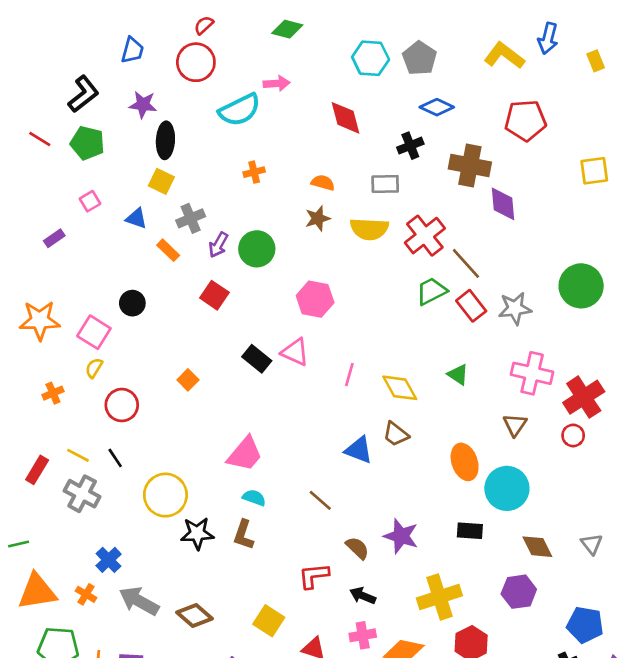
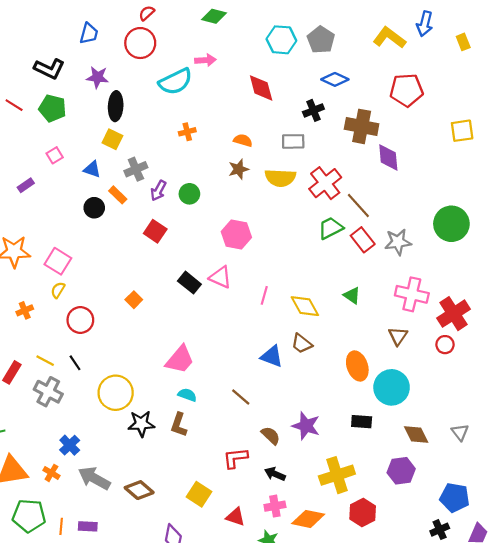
black L-shape: (83, 94) -> (49, 69), turned 64
green circle: (257, 249) -> (189, 194), size x0.7
black circle: (132, 303) -> (94, 208), moved

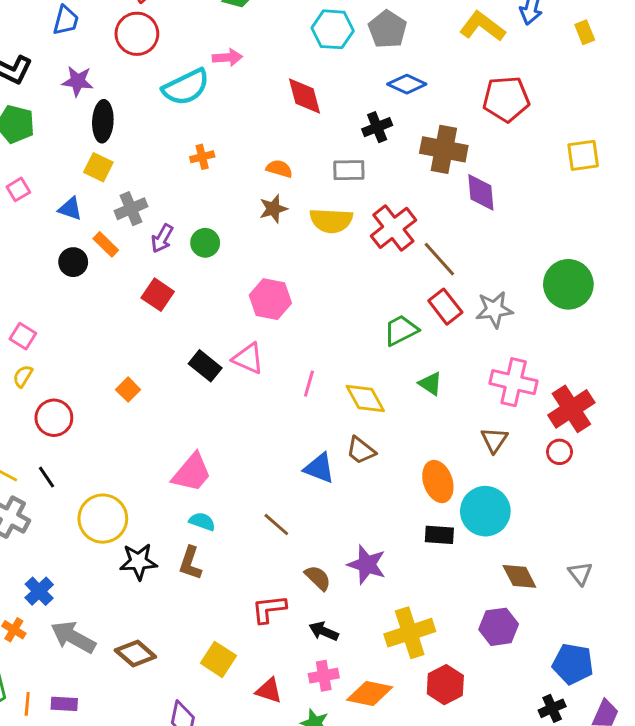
green trapezoid: (331, 228) -> (401, 330), moved
pink square: (58, 261) -> (23, 336), size x0.7
black rectangle: (362, 422) -> (439, 535), moved

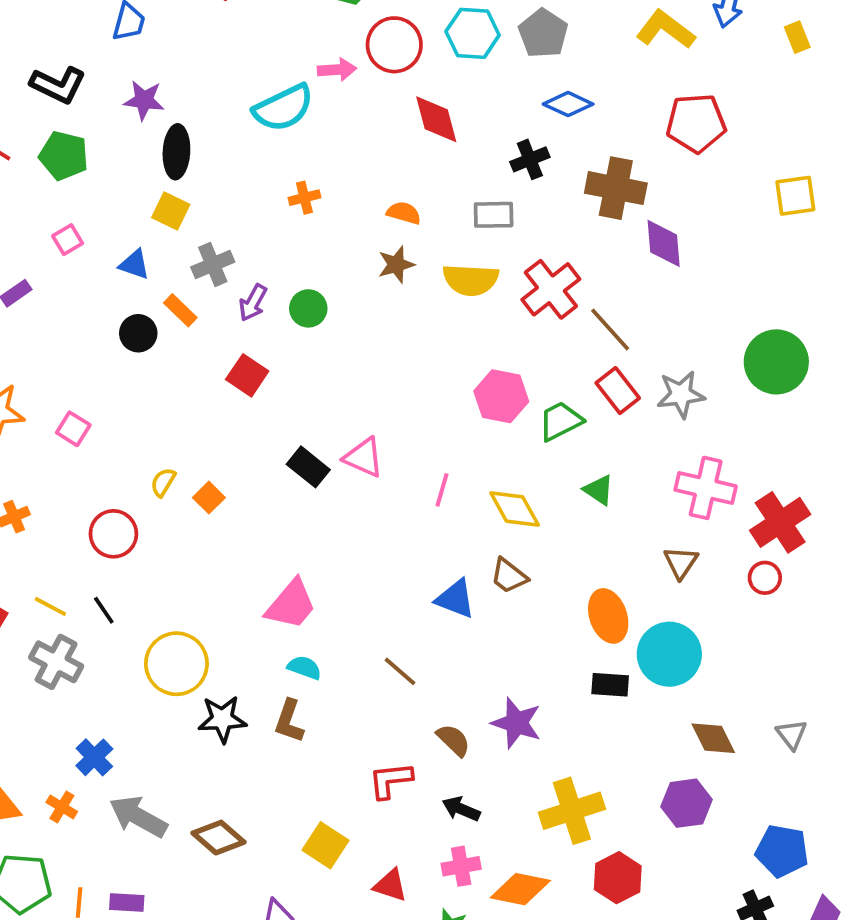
red circle: (137, 34) -> (394, 45), moved
pink hexagon: (270, 299) -> (501, 396), moved
yellow semicircle: (23, 376) -> (163, 482), moved

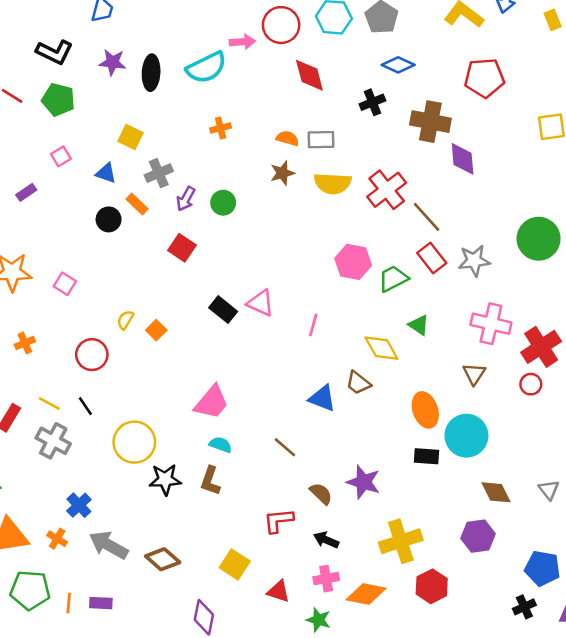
black ellipse: (176, 152) -> (151, 73), moved
gray rectangle: (494, 215) -> (321, 140), moved
yellow diamond: (515, 509) -> (381, 348), moved

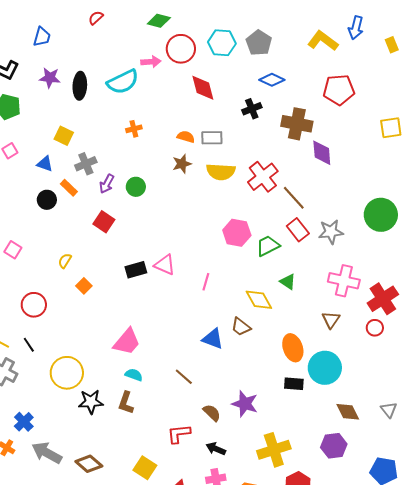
black rectangle: (223, 310) -> (136, 270), turned -55
yellow semicircle: (125, 320) -> (65, 261), moved

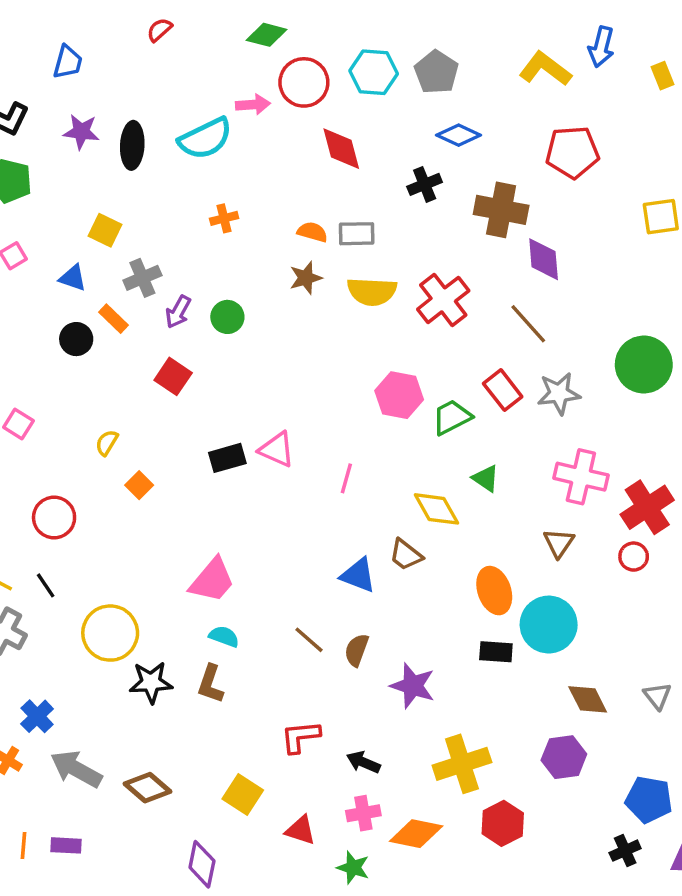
brown line: (294, 198) -> (528, 324), moved
brown semicircle: (212, 413) -> (357, 650), moved, turned -114

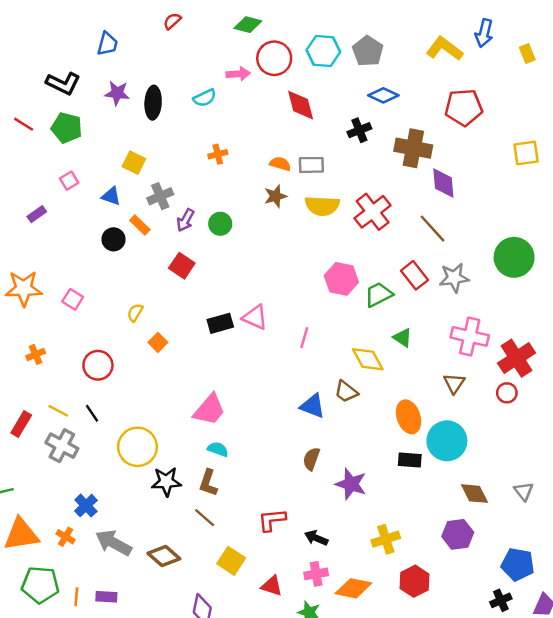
cyan semicircle: (205, 139) -> (205, 98), size x0.6
brown line: (309, 640) -> (205, 518), moved
yellow cross: (462, 764) -> (386, 539), size x0.7

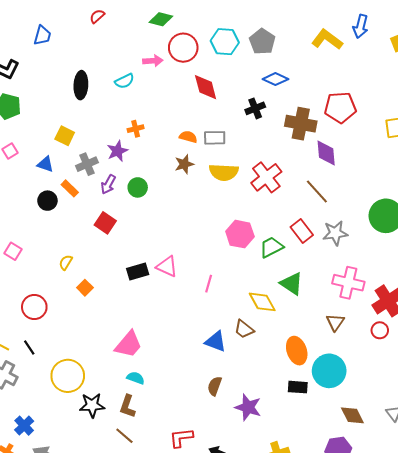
purple star: (117, 93) -> (117, 151), moved, turned -30
red pentagon: (464, 107) -> (340, 107), moved
green triangle: (403, 338) -> (292, 284), size x1.4

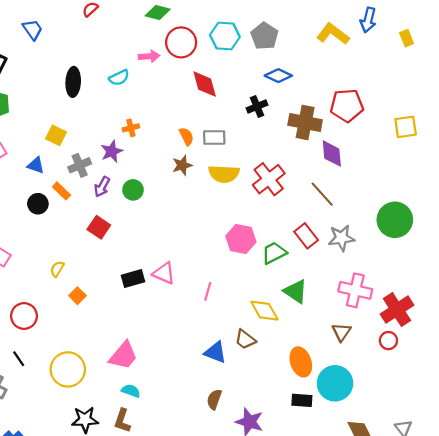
blue trapezoid: (42, 35) -> (33, 30), turned -50
orange semicircle: (188, 137) -> (186, 136), turned 48
yellow circle: (68, 376) -> (68, 369), moved

